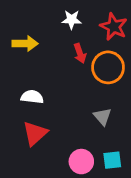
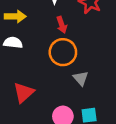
orange circle: (108, 67) -> (63, 52), moved
white semicircle: (32, 97) -> (13, 43), moved

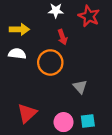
orange circle: (63, 52) -> (50, 62), moved
red triangle: (24, 93) -> (27, 113), moved

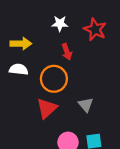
red triangle: (27, 113) -> (47, 108), moved

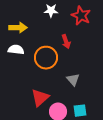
red arrow: (67, 52) -> (66, 42), moved
red triangle: (47, 108) -> (40, 98), moved

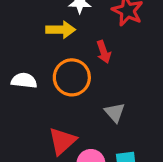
yellow arrow: (18, 28) -> (61, 30), moved
white semicircle: (16, 50) -> (24, 81), moved

